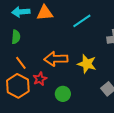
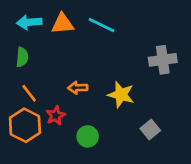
cyan line: (82, 21) -> (102, 25), moved, turned 60
orange arrow: (56, 59) -> (78, 88), size x0.6

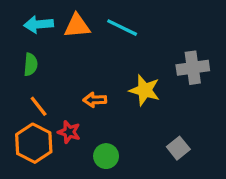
yellow star: (121, 95) -> (145, 90), moved
red star: (56, 116) -> (69, 132), turned -30

